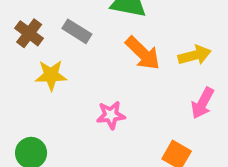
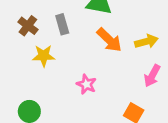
gray rectangle: (77, 31) -> (62, 24), turned 42
pink star: (111, 115) -> (86, 84), turned 30

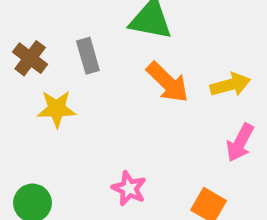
pink star: (86, 84) -> (129, 188), moved

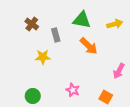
brown cross: (30, 58) -> (32, 24), moved
yellow arrow: (230, 85) -> (115, 24), moved

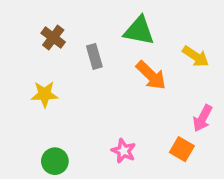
yellow arrow: (115, 24) -> (196, 56), moved, turned 49
yellow star: (43, 57) -> (45, 94), moved
orange square: (106, 97) -> (182, 149), moved

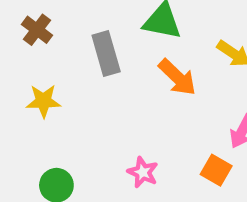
brown cross: (53, 38) -> (37, 30), moved
gray rectangle: (94, 56) -> (106, 54), size x1.4

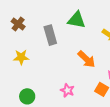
orange arrow: (177, 77) -> (87, 59), moved

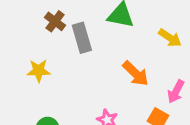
brown cross: (18, 24) -> (55, 21), moved

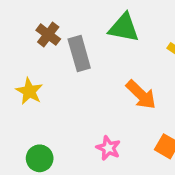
yellow star: (39, 71) -> (29, 91), turned 30

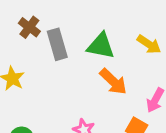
green triangle: (124, 28) -> (101, 46), moved

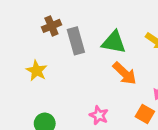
brown cross: (29, 27) -> (51, 26), turned 30

